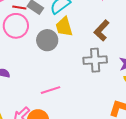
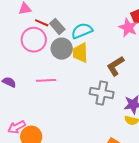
gray circle: (47, 40) -> (62, 49), moved
pink line: (50, 90) -> (46, 80), moved

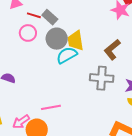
cyan semicircle: (82, 31) -> (67, 55), moved
pink circle: (34, 40) -> (28, 33), size x0.7
pink line: (46, 80) -> (51, 107), moved

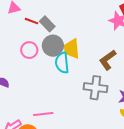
pink circle: (28, 33) -> (29, 50), moved
cyan semicircle: (67, 55) -> (62, 63), turned -70

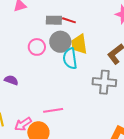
red line: (31, 21) -> (69, 20), moved
gray rectangle: (47, 24) -> (54, 20), turned -42

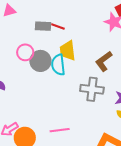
gray circle: (60, 42) -> (40, 61), moved
pink line: (53, 110) -> (60, 130), moved

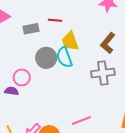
gray rectangle: (43, 26) -> (31, 29), moved
pink circle: (25, 52) -> (22, 77), moved

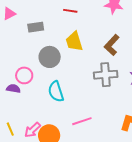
red line: (55, 20) -> (70, 11), moved
cyan semicircle: (64, 57) -> (56, 92), moved

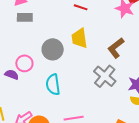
gray rectangle: (36, 27) -> (25, 17), moved
gray cross: (106, 75) -> (105, 76), turned 35

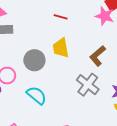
cyan semicircle: (53, 85) -> (37, 95), turned 140

